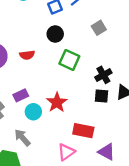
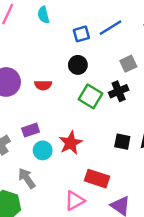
black cross: (103, 75) -> (119, 91), moved

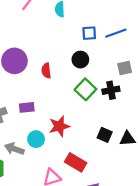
red semicircle: (43, 85) -> (46, 71), turned 72
cyan circle: (43, 150) -> (36, 139), moved
gray arrow: (27, 178) -> (14, 149), turned -48

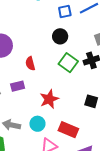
red semicircle: (46, 71) -> (30, 63), moved
cyan circle: (36, 139) -> (37, 124), moved

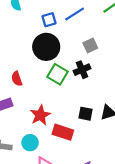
black circle: (60, 36) -> (46, 47), size x1.6
red rectangle: (68, 130) -> (63, 132), moved

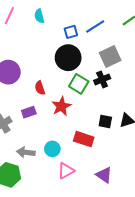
gray square: (90, 45) -> (110, 57), size x1.5
red star: (40, 115) -> (61, 106), moved

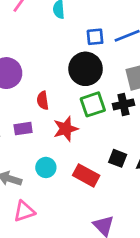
green square: (79, 84) -> (93, 104), turned 30
cyan circle: (52, 149) -> (46, 167), moved
pink triangle: (66, 171) -> (24, 211), moved

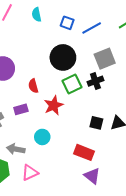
blue square: (95, 37) -> (67, 23), moved, turned 32
red rectangle: (86, 175) -> (84, 152), moved

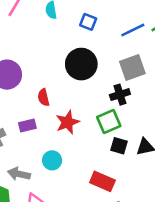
blue line: (92, 28) -> (133, 30), moved
green square: (72, 84) -> (109, 122), moved

